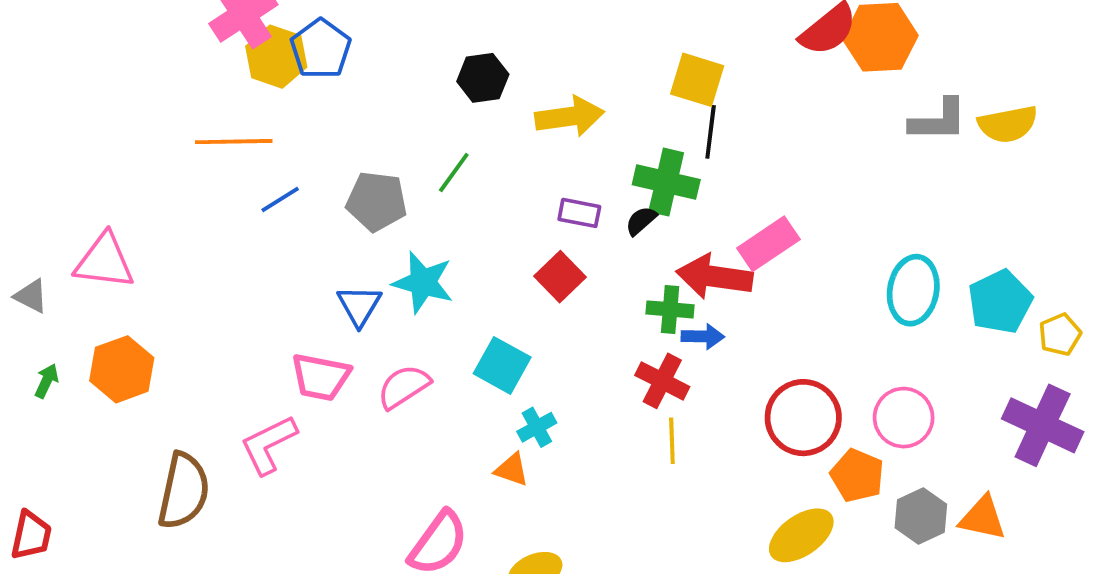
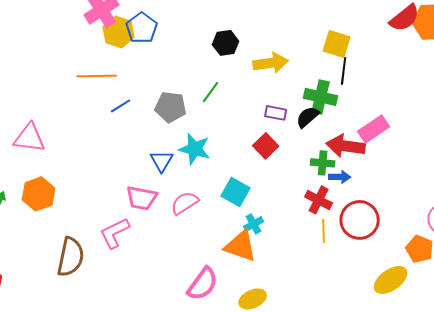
black semicircle: (641, 221) -> (308, 117), size x1.4
red circle: (803, 418) -> (360, 220), moved
orange triangle: (512, 470) -> (241, 246), size x1.8

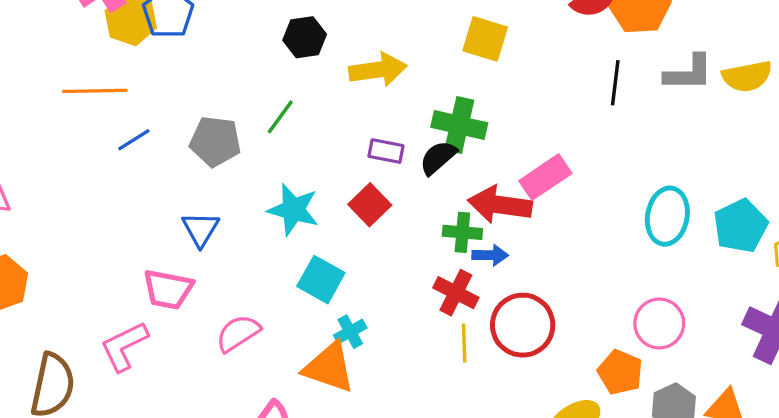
black line: (344, 71) -> (615, 83), moved
cyan star: (195, 149) -> (293, 210), moved
pink semicircle: (185, 203) -> (238, 333), moved

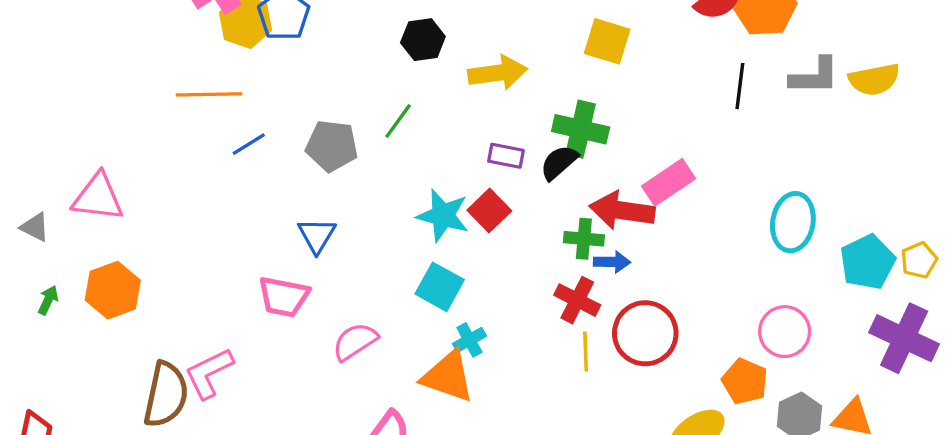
cyan star: (293, 210) -> (443, 215), moved
cyan pentagon: (741, 226) -> (868, 262), moved
pink L-shape: (124, 346) -> (209, 373), moved

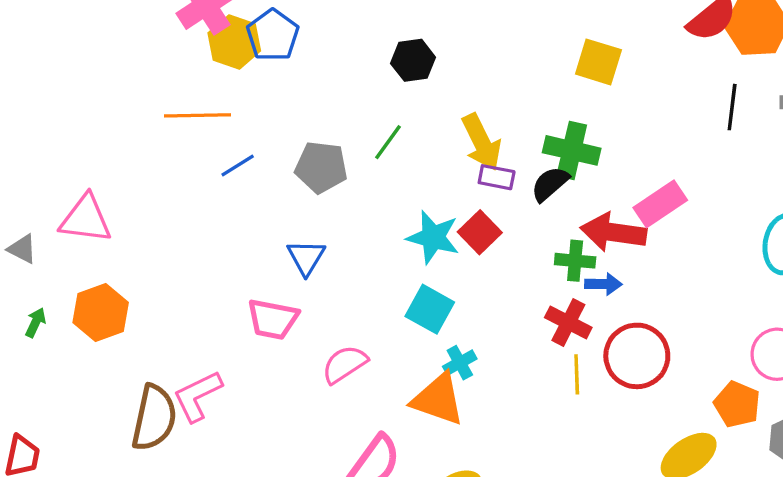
yellow arrow: (498, 73) -> (481, 142), moved, turned 72

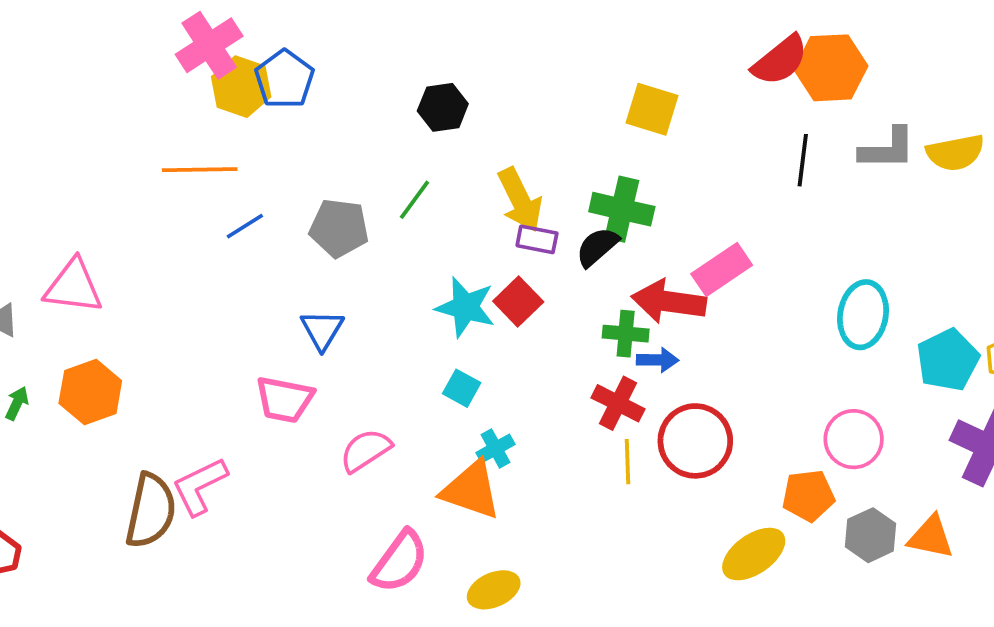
cyan square: (430, 309) -> (462, 388), size x0.7
orange pentagon: (737, 404) -> (808, 496), turned -30

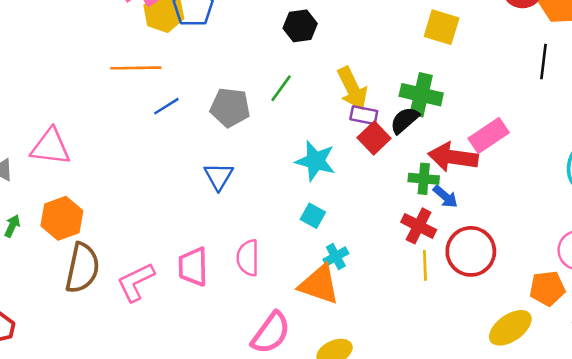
red square: (518, 302) -> (374, 138), moved
blue arrow: (658, 360) -> (445, 197), turned 40
pink trapezoid: (284, 400) -> (193, 267), moved, turned 78
pink semicircle: (365, 450) -> (248, 258), turned -57
brown semicircle: (151, 511) -> (82, 268), moved

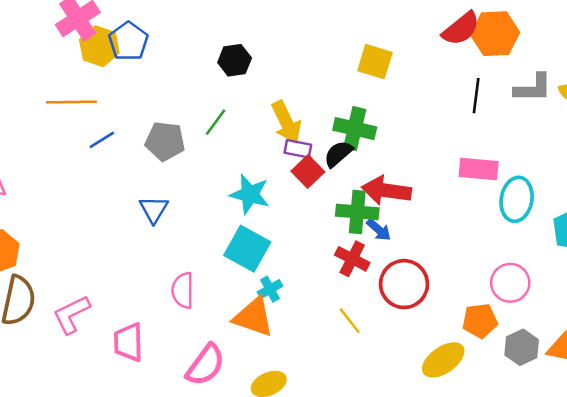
pink rectangle: (489, 135) -> (479, 169), moved, turned 39
green cross: (424, 179) -> (357, 212), size x1.4
cyan square: (313, 216) -> (247, 249), size x1.8
yellow line: (425, 265) -> (350, 321), moved, turned -36
pink trapezoid: (193, 267) -> (128, 342), moved

